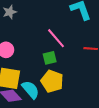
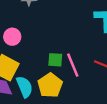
pink line: (56, 38) -> (73, 65), moved

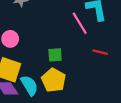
pink line: (73, 65) -> (80, 23), moved

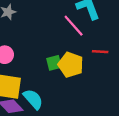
yellow pentagon: (54, 80) -> (71, 65), moved

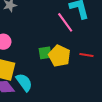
red line: (100, 52) -> (86, 55), moved

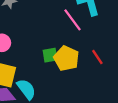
red line: (86, 55) -> (97, 57), turned 48

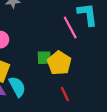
red line: (97, 57) -> (65, 94), moved

